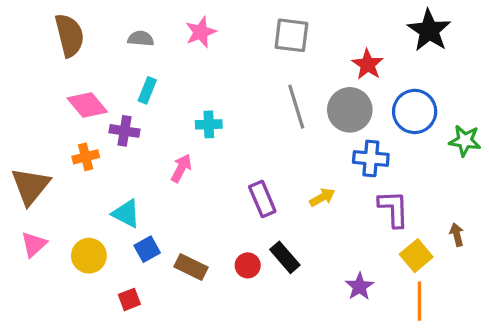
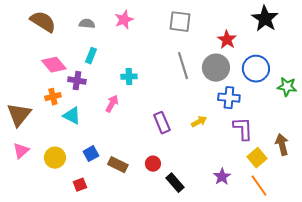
brown semicircle: (69, 35) -> (43, 22), turned -44
cyan triangle: (126, 214) -> (72, 116), moved
brown arrow: (457, 235) -> (282, 145), size x1.5
black rectangle: (285, 257) -> (175, 183), moved
orange line: (419, 301) -> (259, 186), turned -35

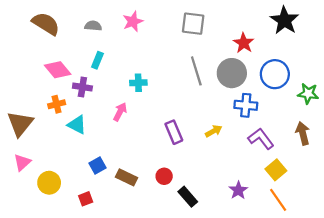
purple L-shape: (243, 129) -> (261, 139), turned -35
brown arrow: (282, 145) -> (303, 133), moved
yellow circle: (55, 158) -> (49, 183), moved

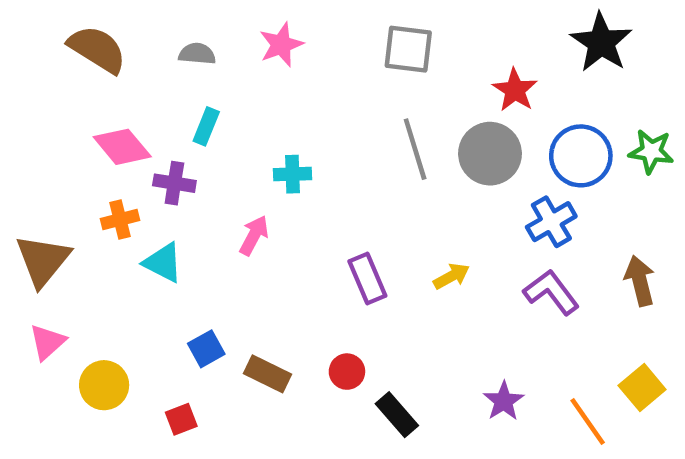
green star: (308, 93) -> (651, 151), moved
blue cross: (246, 105) -> (551, 222), moved, turned -35
yellow square: (276, 170) -> (642, 387), moved

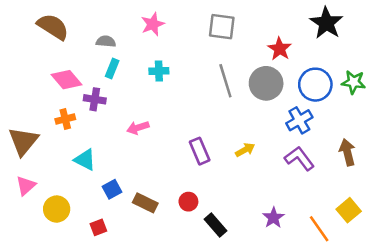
gray semicircle: (197, 54) -> (106, 41), moved
cyan cross: (292, 174) -> (159, 71), moved
pink arrow: (254, 235) -> (138, 128), turned -135
cyan triangle: (163, 263) -> (85, 160), moved

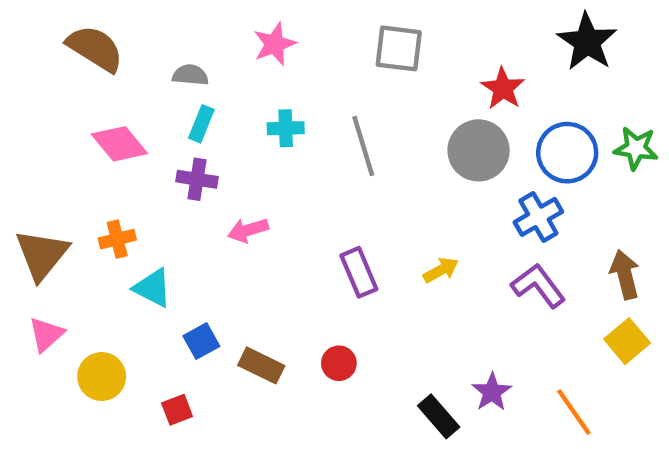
gray line: (225, 81) -> (363, 146), moved
purple cross: (95, 99) -> (197, 179), moved
orange cross: (65, 119) -> (117, 239), moved
yellow square: (349, 210) -> (627, 341), moved
black rectangle: (216, 225) -> (439, 416), moved

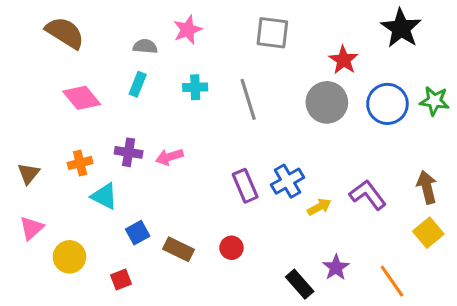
gray semicircle: (190, 75) -> (145, 46), moved
purple cross: (197, 179) -> (129, 152), moved
blue cross: (538, 217) -> (288, 181), moved
brown triangle: (42, 255) -> (29, 174), size x0.6
yellow arrow: (441, 270) -> (319, 207), moved

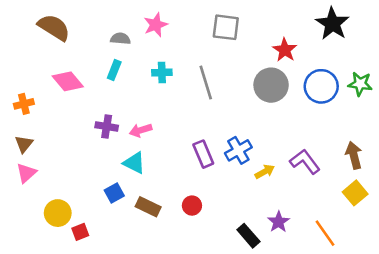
orange cross: (80, 163) -> (24, 104), moved
cyan triangle: (104, 196) -> (134, 163), moved
pink triangle: (32, 228) -> (26, 173), moved
red square: (121, 280) -> (80, 232), moved

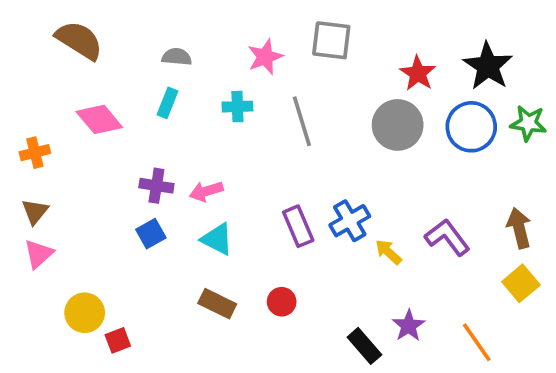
black star: (332, 24) -> (488, 66), moved
pink star: (156, 25) -> (265, 57), moved
cyan triangle: (134, 163) -> (217, 239), moved
yellow arrow: (265, 172) -> (388, 252), turned -108
blue square: (114, 193) -> (151, 234), moved

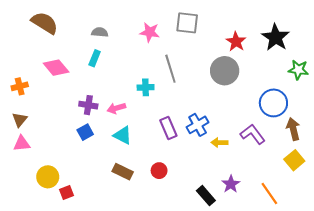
pink star: (265, 57) -> (150, 32), turned 30
cyan cross: (237, 107) -> (146, 87), moved
blue circle: (471, 127) -> (273, 103), moved
yellow arrow: (388, 252) -> (219, 143), turned -42
pink triangle: (39, 254) -> (22, 144), turned 36

